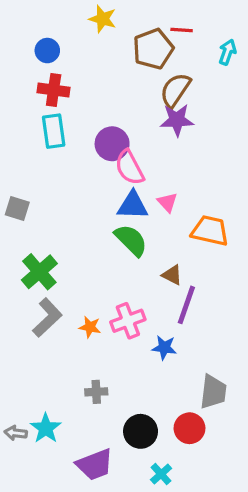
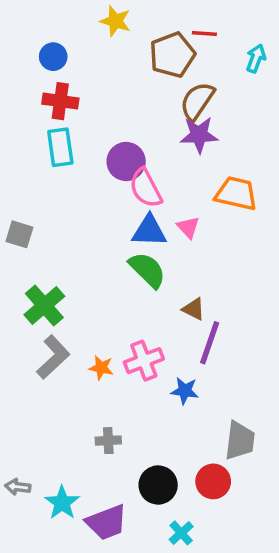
orange trapezoid: (210, 231) -> (236, 193), moved
cyan star: (46, 428) -> (62, 503), moved

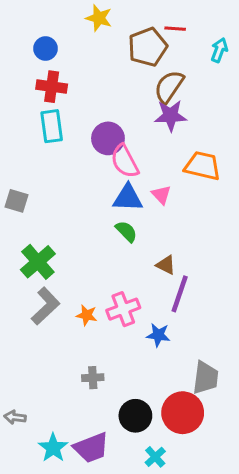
green semicircle: (147, 270) -> (126, 231), size x0.7
red circle: (213, 481) -> (183, 413), size x1.4
cyan star: (62, 503) -> (53, 448), moved

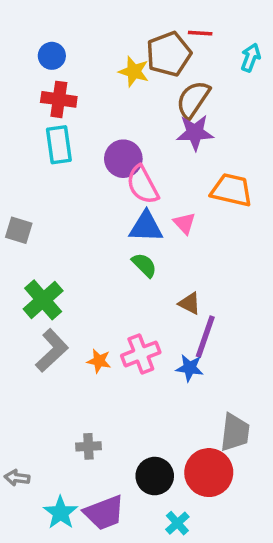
yellow star: (99, 18) -> (134, 71), moved
blue star: (158, 335) -> (190, 368), moved
gray cross: (93, 378) -> (88, 446), moved

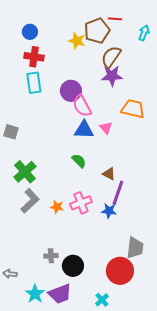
green semicircle: (144, 265) -> (79, 161), moved
black circle: (155, 476) -> (73, 266), moved

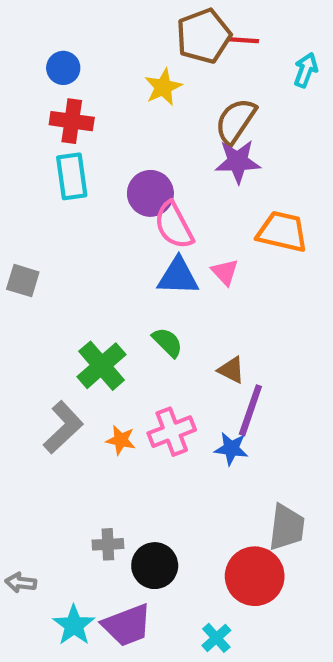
brown pentagon: (97, 31) -> (204, 36), moved
yellow star: (77, 41) -> (163, 87), turned 30
green cross: (25, 172) -> (102, 366), moved

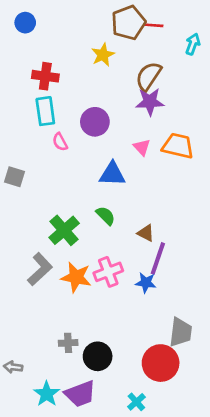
blue circle: (63, 68) -> (25, 23), moved
pink semicircle: (174, 225) -> (60, 142), moved, size x0.6
pink triangle: (225, 272) -> (142, 147), moved
orange star: (121, 440) -> (76, 277), size x1.6

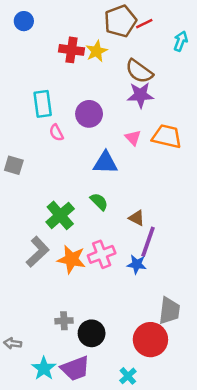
red line: (154, 25) -> (144, 24), turned -30
red cross: (45, 76) -> (71, 50), moved
brown semicircle: (148, 76) -> (139, 71), turned -88

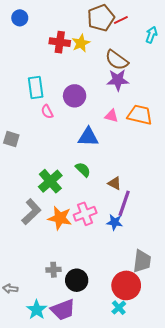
pink triangle: (133, 138) -> (111, 116), turned -32
cyan cross: (128, 376) -> (119, 308), moved

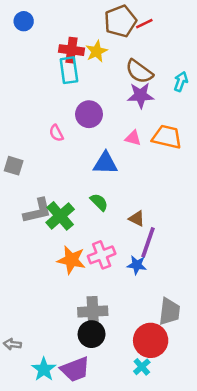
cyan arrow: (151, 35) -> (181, 82), moved
cyan rectangle: (36, 87) -> (69, 70), moved
gray L-shape: (31, 212) -> (37, 211), moved, turned 30
gray cross: (53, 270) -> (93, 311), moved, size x1.6

